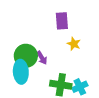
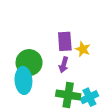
purple rectangle: (62, 21) -> (65, 41), moved
purple arrow: (42, 58) -> (64, 65), moved, turned 48

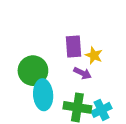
purple arrow: (64, 65) -> (82, 73), moved, turned -80
cyan ellipse: (23, 80) -> (43, 95), moved

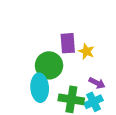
green circle: (33, 71) -> (49, 65), moved
purple arrow: (82, 73) -> (97, 83), moved

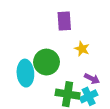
purple rectangle: (68, 43) -> (64, 21), moved
cyan ellipse: (40, 88) -> (25, 73), moved

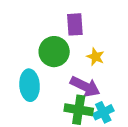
green circle: (47, 62) -> (54, 52), moved
purple arrow: (92, 79) -> (85, 86), moved, size x1.6

